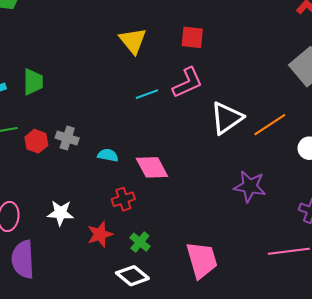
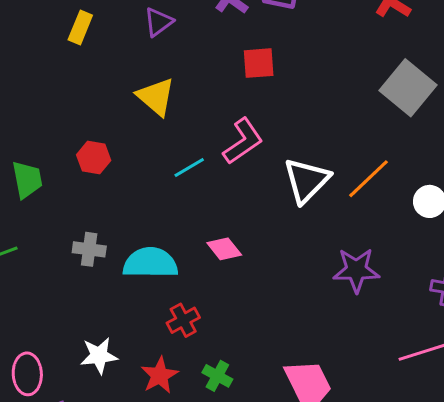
red square: (192, 37) -> (259, 63), moved
red hexagon: (36, 141) -> (94, 158), moved
cyan semicircle: (108, 155) -> (150, 263), size x1.8
pink diamond: (152, 167) -> (224, 249), moved, size x0.7

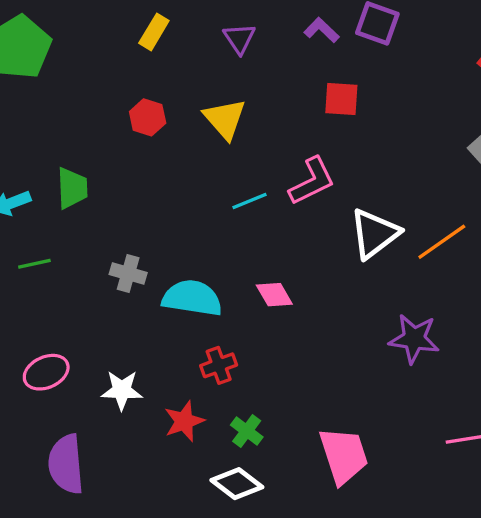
purple triangle: (158, 22) -> (239, 38), turned -36
red hexagon: (94, 158) -> (148, 117), moved
pink ellipse: (27, 374) -> (46, 372), moved, turned 60

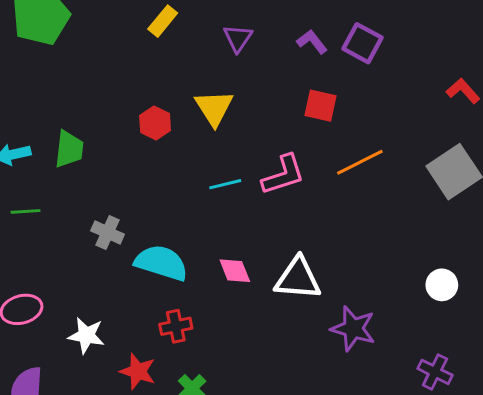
red hexagon: (148, 117) -> (155, 123), moved
white triangle: (374, 234) -> (298, 279), moved, turned 33
orange line: (442, 242) -> (360, 162), moved
red star: (184, 421) -> (138, 371), turned 30

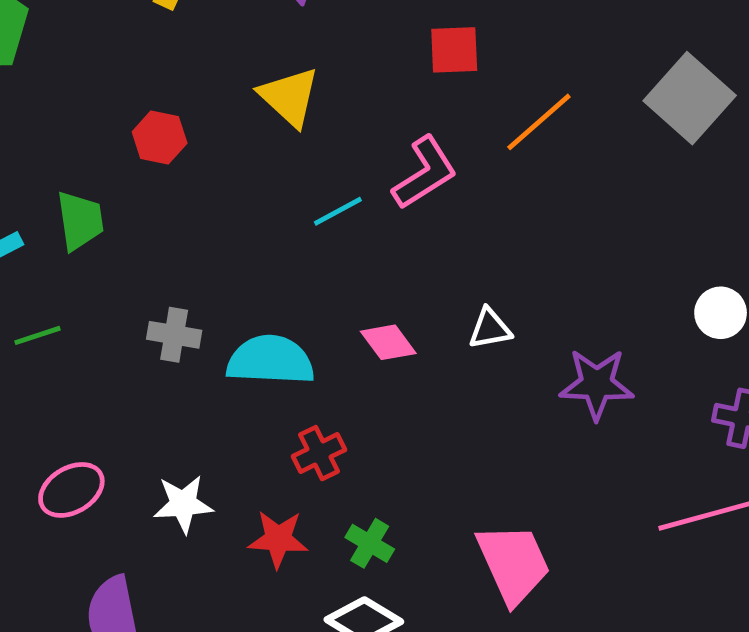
red hexagon: (155, 123) -> (160, 137), moved
white triangle: (298, 279) -> (490, 329), size x0.6
white circle: (442, 285) -> (721, 313), moved

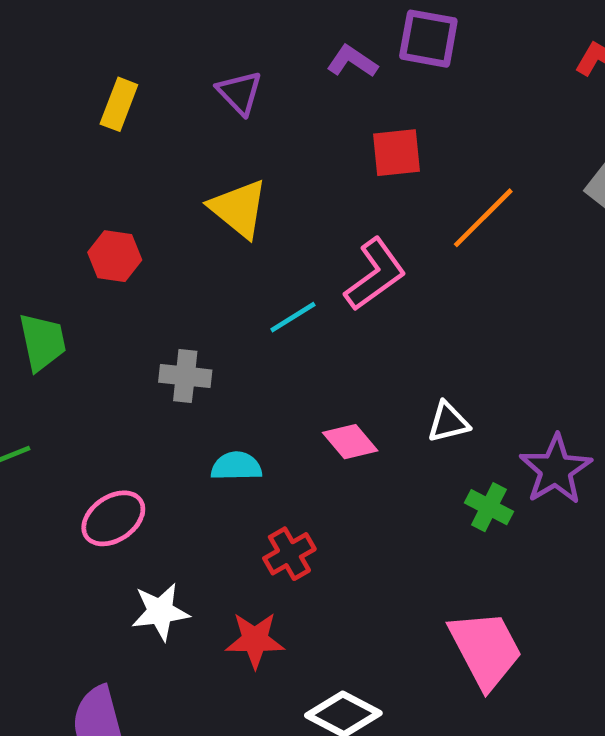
gray cross: (174, 335) -> (185, 376), moved
cyan semicircle: (270, 360) -> (236, 466), size x0.6
purple star: (597, 384) -> (556, 470), turned -30
pink ellipse: (71, 490) -> (113, 518), moved
green cross: (370, 543) -> (489, 507), moved

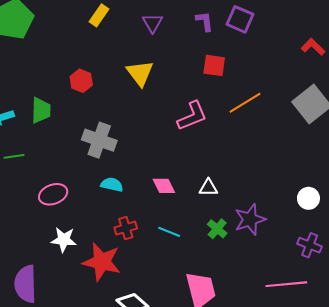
purple L-shape: (352, 61) -> (205, 21), turned 35
cyan line: (293, 317) -> (169, 232), moved, turned 40
gray cross: (185, 376) -> (99, 140), size x1.5
red star: (255, 640) -> (102, 262), size x1.5

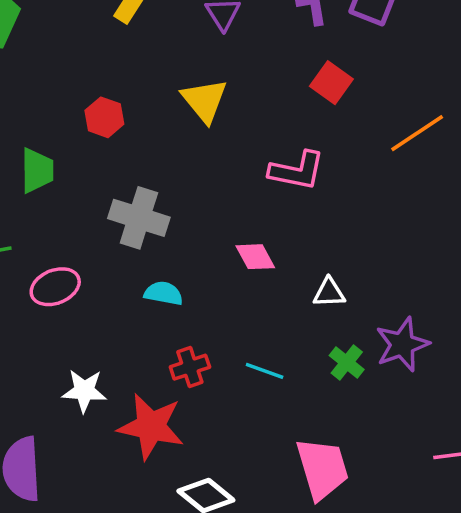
red square: (214, 65) -> (331, 83), turned 30
orange line: (245, 103) -> (417, 133), moved
pink L-shape: (192, 116) -> (297, 171), turned 36
pink diamond: (164, 186) -> (255, 257), moved
pink ellipse: (53, 194) -> (55, 287), moved

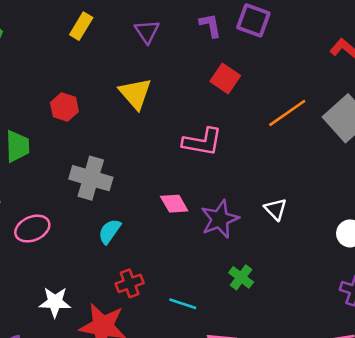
cyan semicircle: (164, 293) -> (110, 231), turned -64
white triangle: (329, 293) -> (276, 209), moved, turned 50
purple star: (402, 344) -> (220, 219), moved
cyan line: (265, 371) -> (183, 304), moved

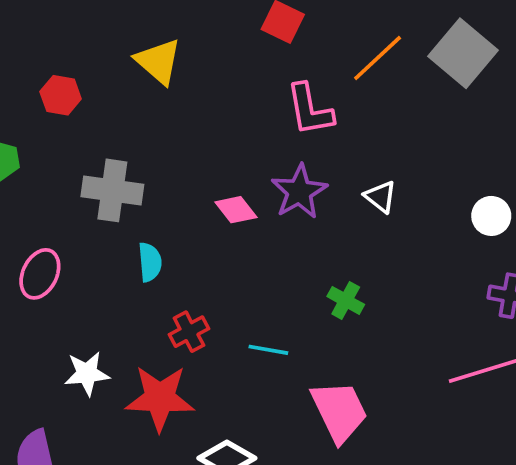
pink L-shape: (202, 142) -> (310, 110), moved, turned 78
purple star: (220, 219) -> (299, 192), moved
pink ellipse: (32, 229) -> (40, 274), turned -32
cyan semicircle: (110, 231) -> (150, 262), turned 148

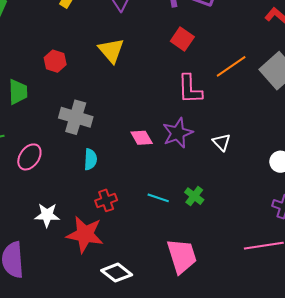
cyan line: (268, 350) -> (158, 198), moved

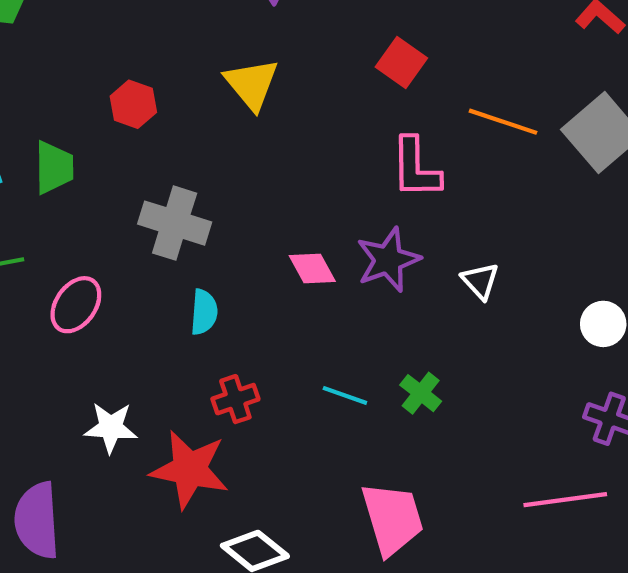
orange line: (231, 66) -> (503, 122), turned 52

